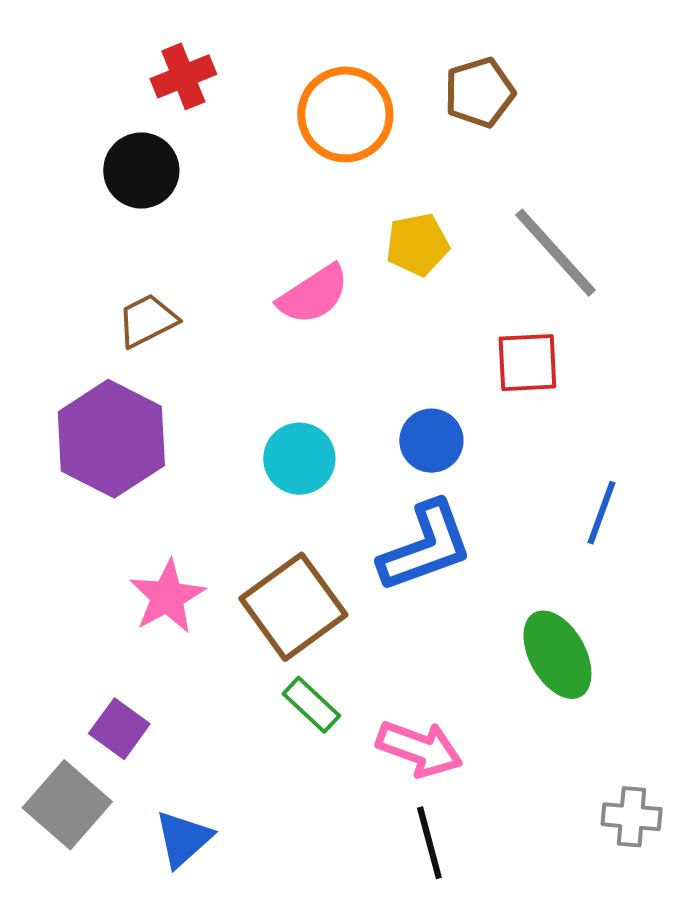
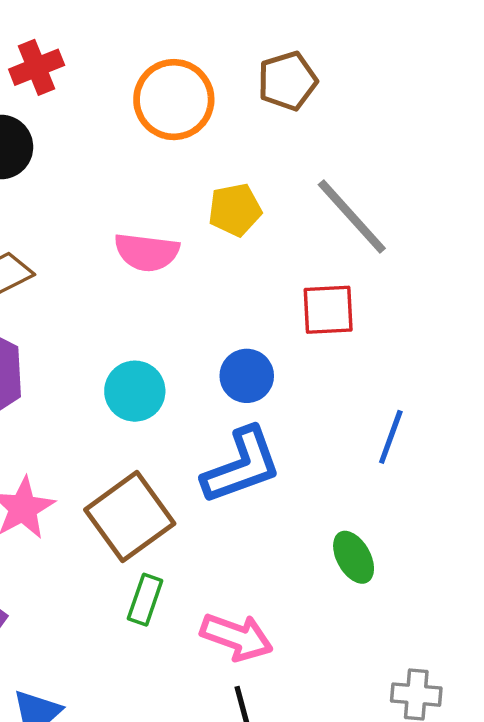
pink semicircle: (313, 295) -> (147, 252), turned 40
green ellipse: (557, 655) -> (354, 557), size x0.7
green rectangle: (311, 705) -> (145, 600), turned 66

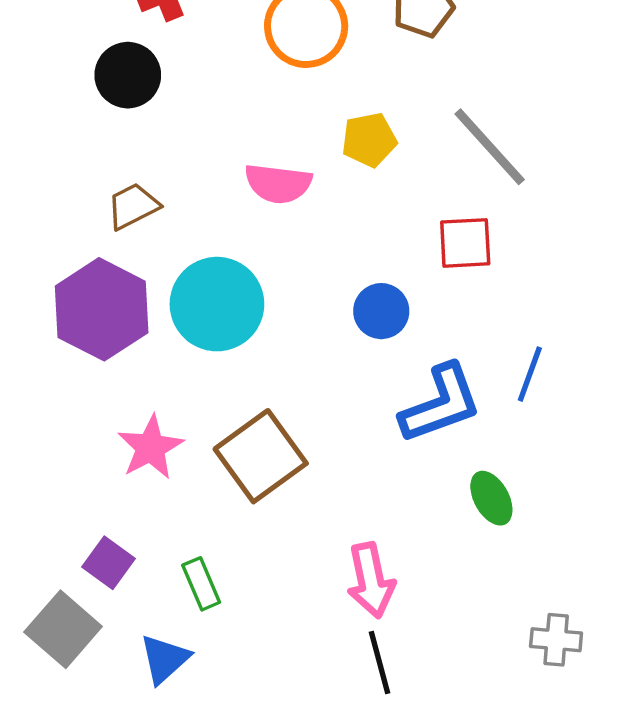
cyan circle: (135, 391) -> (217, 304), moved, size x1.5
blue L-shape: (242, 466) -> (441, 404), moved
green rectangle: (145, 600) -> (201, 584), moved, turned -42
pink arrow: (237, 637) -> (371, 580), turned 58

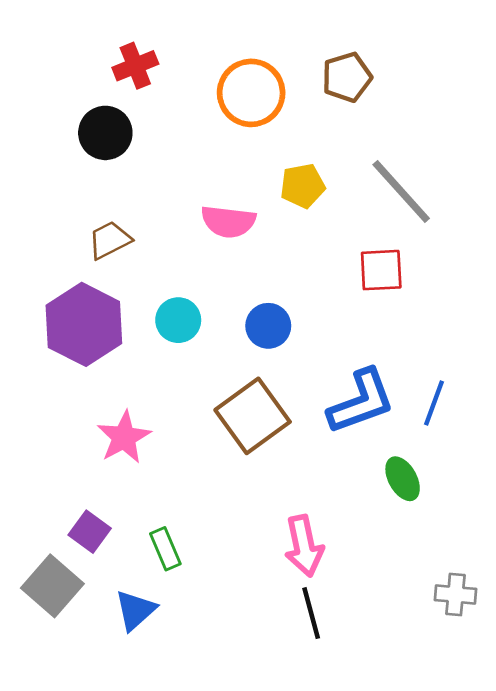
cyan circle: (217, 304) -> (178, 320), size x0.6
blue circle: (381, 311) -> (268, 326), moved
blue line: (530, 374) -> (434, 403), moved
brown square: (261, 456) -> (253, 416), moved

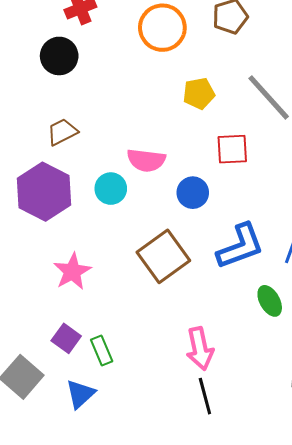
pink semicircle: (228, 222) -> (146, 160), moved
red square: (381, 270) -> (232, 149), moved
blue circle: (268, 326) -> (193, 193), moved
purple square: (90, 532) -> (66, 338), moved

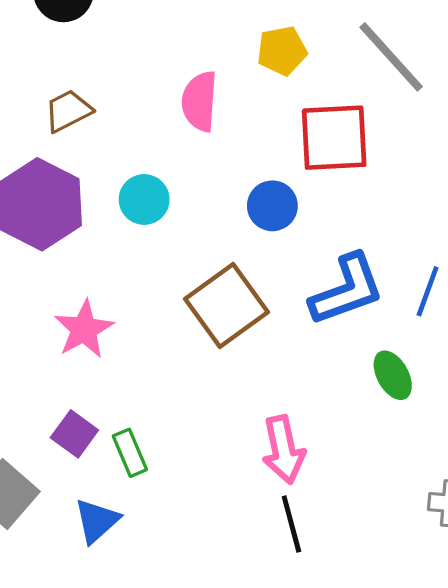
red square: (232, 149) -> (334, 138), size x1.4
pink semicircle: (146, 160) -> (200, 101), moved, turned 87

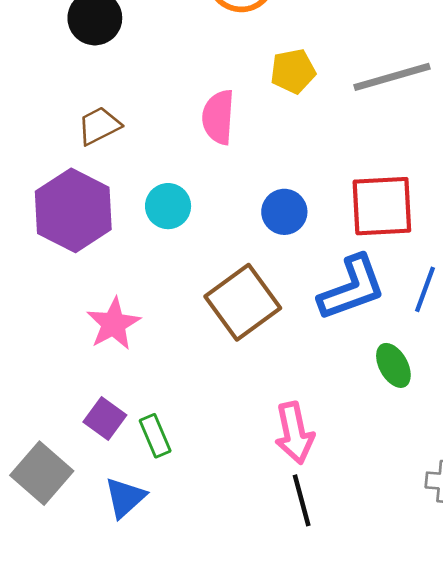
gray line: (391, 57) -> (392, 77), turned -64
red square: (334, 138) -> (382, 206), moved

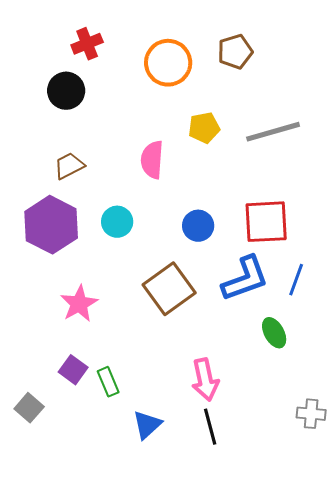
gray square: (42, 473) -> (29, 408), size x0.7
blue triangle: (125, 497) -> (147, 425), moved

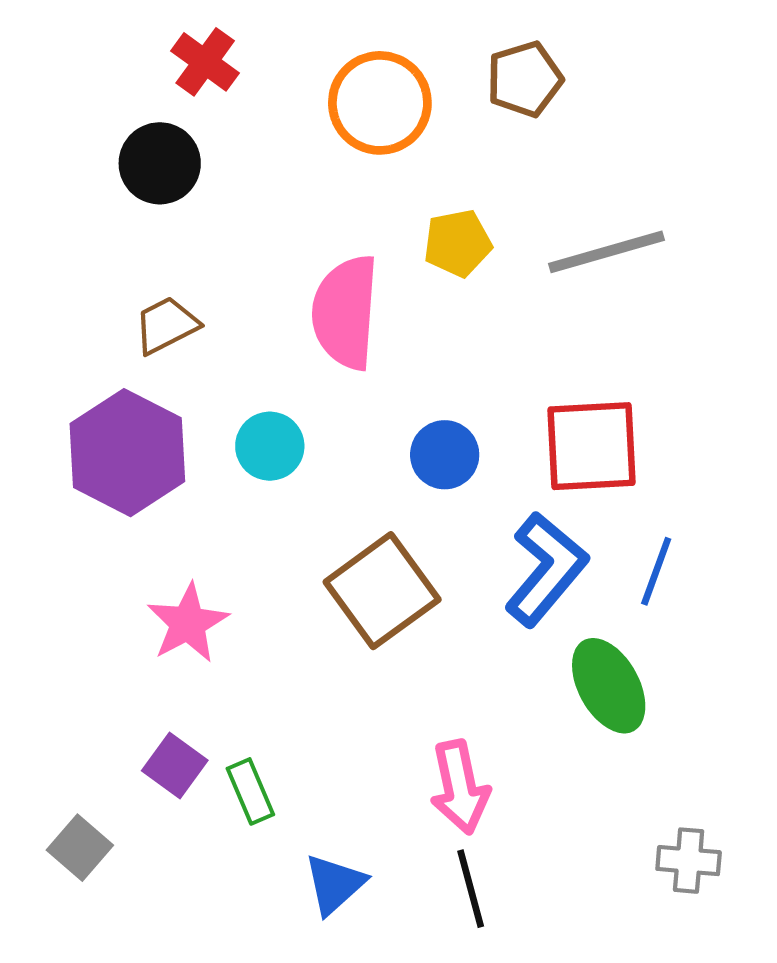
red cross: (87, 44) -> (205, 62), turned -32
pink semicircle: (152, 160) -> (345, 312), size x1.4
blue L-shape: (245, 279) -> (546, 569), turned -30
green ellipse: (274, 333) -> (609, 686), size x1.4

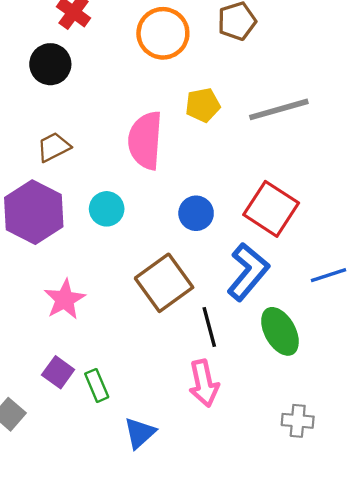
red square: (591, 446) -> (271, 209), turned 36
blue line: (656, 571) -> (329, 275), moved, turned 52
gray cross: (689, 861) -> (298, 421), moved
black line: (471, 889) -> (209, 327), moved

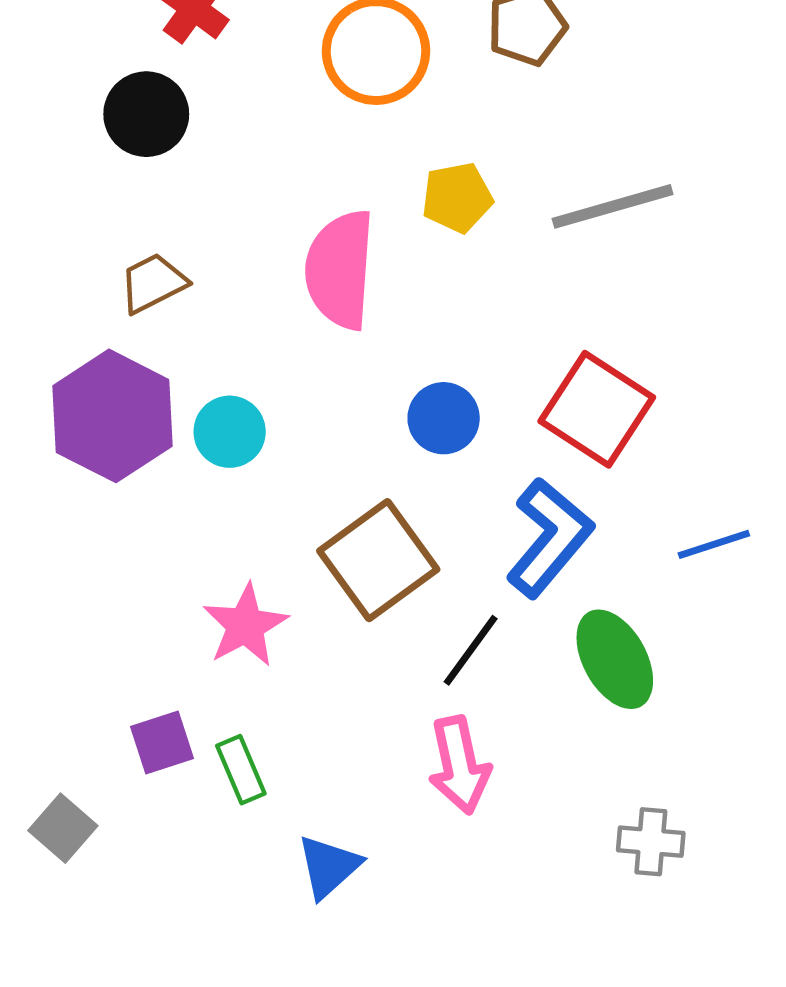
cyan circle: (107, 209) -> (230, 432), moved
pink star: (65, 299) -> (245, 625), moved
black line: (209, 327) -> (471, 650), turned 51
purple square: (58, 372) -> (162, 743), turned 36

